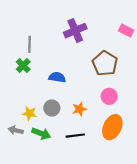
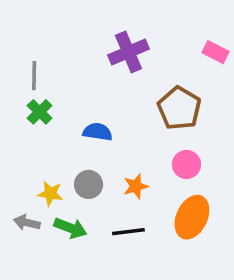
gray line: (30, 44) -> (34, 76), moved

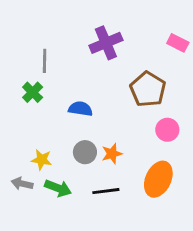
gray line: (34, 76) -> (45, 61), moved
pink circle: (186, 164) -> (167, 130), moved
gray circle: (89, 184) -> (85, 152), moved

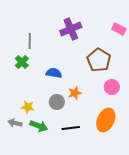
orange star: (112, 154) -> (75, 93), moved

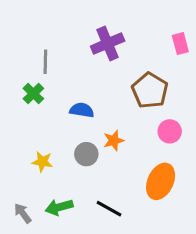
pink rectangle: (119, 29) -> (180, 44), turned 48
gray arrow: (15, 123) -> (23, 213), moved, turned 40
green arrow: (39, 126) -> (59, 207), moved, turned 144
black line: (71, 128) -> (109, 209), moved, turned 36

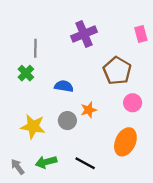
yellow star: (42, 162) -> (33, 126), size x1.5

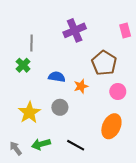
orange star: (89, 110) -> (81, 86), moved
yellow star: (33, 126) -> (29, 113), turned 30

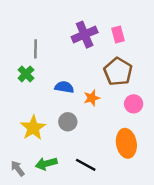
pink rectangle: (125, 30) -> (118, 35), moved
orange ellipse: (111, 126) -> (126, 143), turned -35

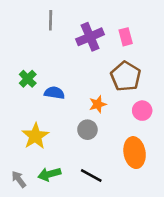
gray line: (36, 49) -> (51, 20), moved
blue semicircle: (64, 87) -> (54, 93), moved
gray circle: (68, 122) -> (87, 130), moved

